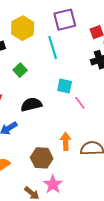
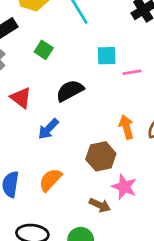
pink line: (80, 103) -> (132, 72), turned -48

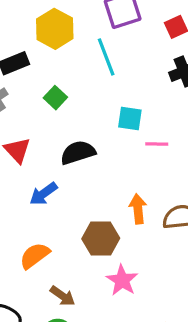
brown arrow: (100, 205) -> (62, 296), moved

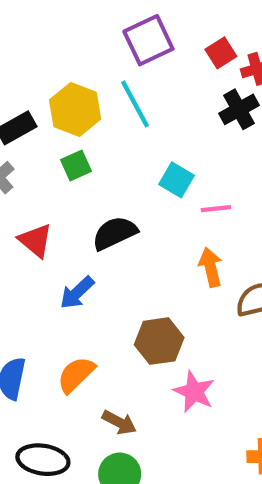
yellow hexagon: (55, 29) -> (75, 109), moved
green square: (55, 98) -> (76, 165), turned 30
cyan square: (130, 118) -> (177, 180), turned 30
orange arrow: (138, 209) -> (211, 267), moved

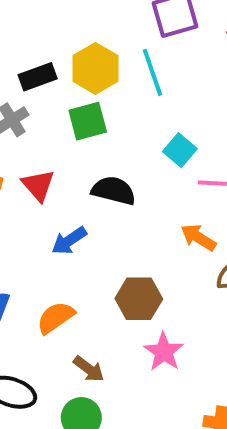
green square: (76, 165) -> (88, 121), size x1.4
black semicircle: (115, 233) -> (114, 191), turned 30
orange arrow: (211, 267) -> (198, 237), turned -54

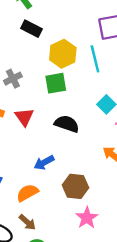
black rectangle: (38, 77) -> (32, 29), moved, turned 42
blue arrow: (69, 241) -> (44, 163), moved
brown arrow: (89, 369) -> (27, 222), moved

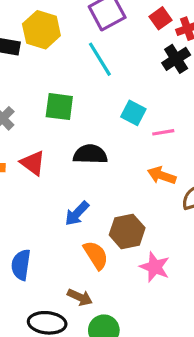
yellow hexagon: (63, 54) -> (41, 30), moved
green square: (56, 83) -> (59, 107), turned 35
orange semicircle: (27, 193) -> (96, 255), moved, turned 105

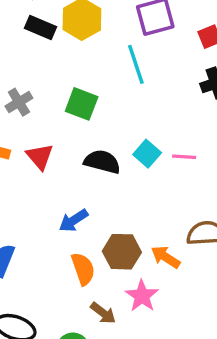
cyan square: (133, 113) -> (147, 154), moved
orange arrow: (162, 175) -> (166, 257), moved
brown arrow: (80, 297) -> (103, 313), moved

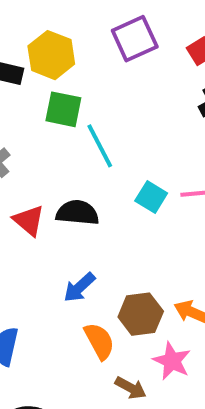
cyan line: (136, 64) -> (100, 146), moved
green square: (82, 104) -> (63, 109), moved
black semicircle: (102, 162) -> (77, 213), moved

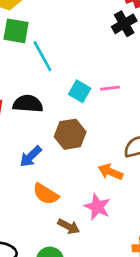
brown hexagon: (141, 314) -> (70, 134), moved
orange semicircle: (99, 341) -> (46, 194), turned 152

